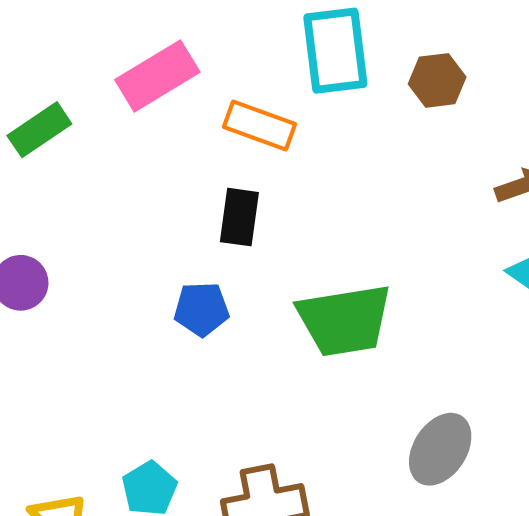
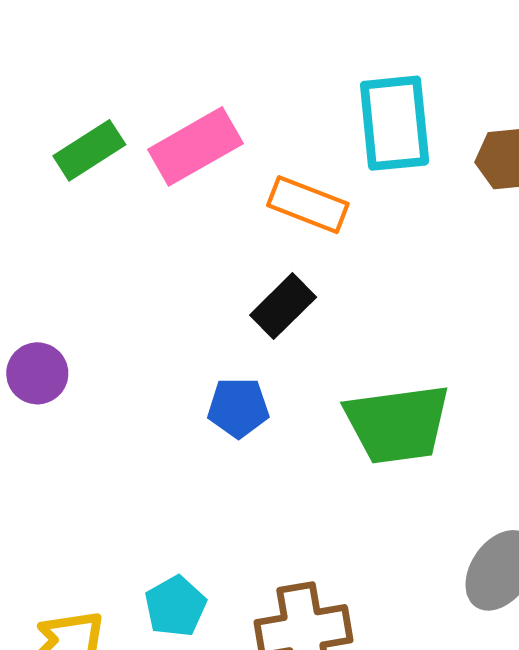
green rectangle: (39, 130) -> (89, 150), moved
black rectangle: (239, 217) -> (283, 306), turned 36

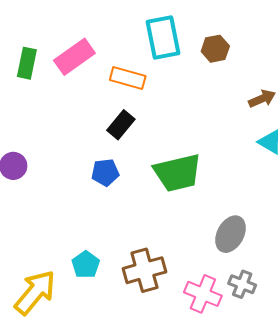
green rectangle: (89, 150) -> (27, 63), turned -40

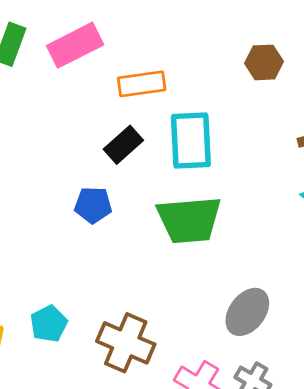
cyan rectangle: (163, 37) -> (191, 140), moved
orange rectangle: (128, 78) -> (142, 84), turned -32
brown cross: (144, 270) -> (126, 343), turned 30

